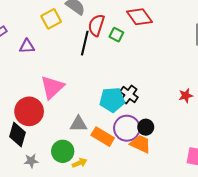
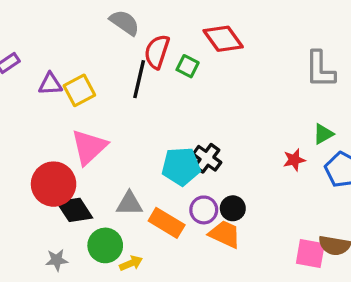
yellow square: (51, 19) -> (79, 90), moved
purple circle: (127, 128) -> (204, 210), size x0.7
black diamond: (18, 134) -> (75, 210), moved, turned -50

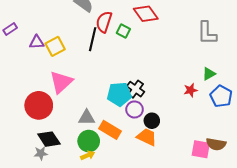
black diamond: (75, 210) -> (49, 139), moved
purple circle: (204, 210) -> (135, 109), moved
green circle: (105, 245) -> (89, 141), moved

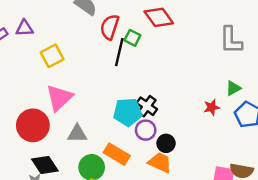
black line: (93, 39) -> (119, 52), moved
purple triangle: (37, 42) -> (24, 28), moved
gray triangle: (87, 118) -> (77, 134), moved

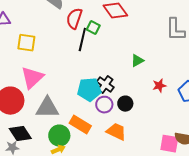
yellow square: (52, 56) -> (26, 43), turned 36
green triangle: (233, 88) -> (137, 61), moved
gray triangle: (77, 134) -> (47, 108), size x1.4
black circle: (166, 143) -> (125, 104), moved

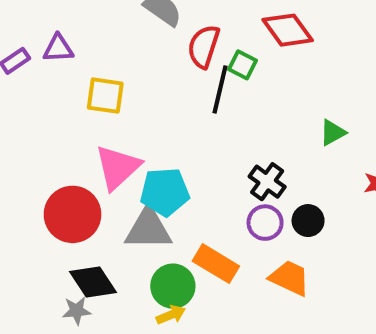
cyan pentagon: (89, 90) -> (165, 192), moved

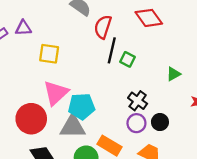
green square: (243, 65) -> (127, 59), moved

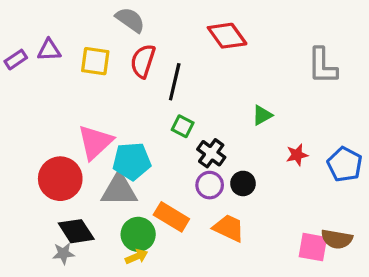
red semicircle: (103, 27) -> (143, 61), moved
yellow square: (49, 54) -> (95, 61), moved
green square: (127, 59) -> (183, 126), moved

